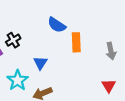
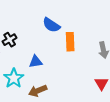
blue triangle: (40, 63) -> (36, 62), turned 48

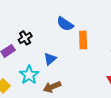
blue triangle: (36, 62) -> (50, 59), turned -32

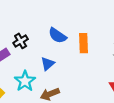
blue semicircle: (65, 24) -> (57, 36), moved

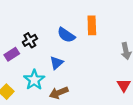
orange rectangle: (83, 43) -> (92, 25), moved

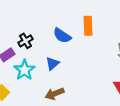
cyan star: (34, 80) -> (24, 70), moved

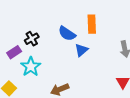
blue triangle: (52, 64) -> (81, 50), moved

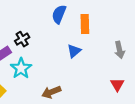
blue semicircle: (67, 34) -> (59, 14), moved, turned 78

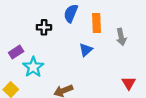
black cross: (22, 39) -> (44, 27), moved, turned 32
gray arrow: (119, 50) -> (121, 37), moved

